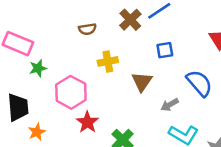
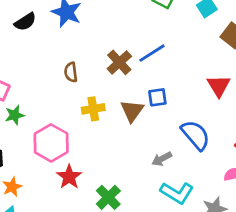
brown semicircle: (87, 29) -> (71, 72), turned 90
brown triangle: (142, 82) -> (132, 111), moved

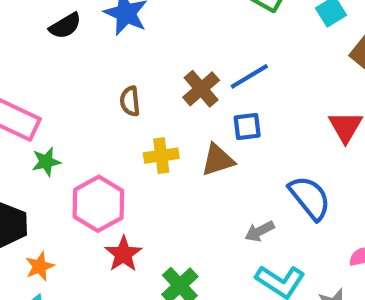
blue square: (157, 97) -> (247, 127), moved
brown triangle: (132, 111) -> (218, 160), turned 35

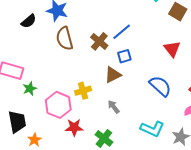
brown semicircle: (130, 101) -> (65, 39), moved, size x1.6
yellow cross: (161, 156) -> (83, 91), moved
gray arrow: (259, 231) -> (114, 107), moved, turned 88
red star: (123, 254) -> (74, 127), turned -30

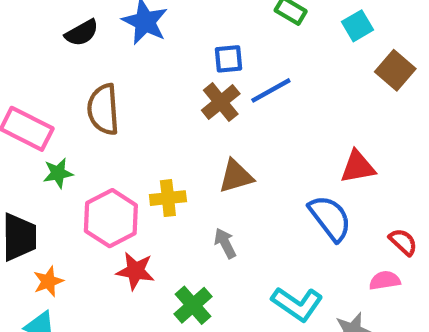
brown semicircle: (65, 39) -> (103, 109), moved
red triangle: (172, 49) -> (358, 167), moved, turned 48
blue square: (124, 56) -> (228, 59), moved

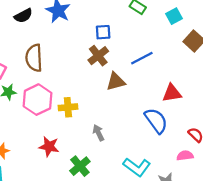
blue line: (271, 90) -> (142, 58), moved
brown triangle: (236, 176) -> (116, 82), moved
pink hexagon: (111, 218) -> (38, 100), moved

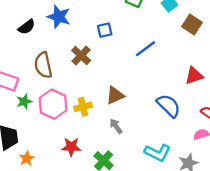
brown cross: (98, 56) -> (81, 55), moved
brown triangle: (116, 82) -> (115, 95), moved
red triangle: (172, 93) -> (194, 76), moved

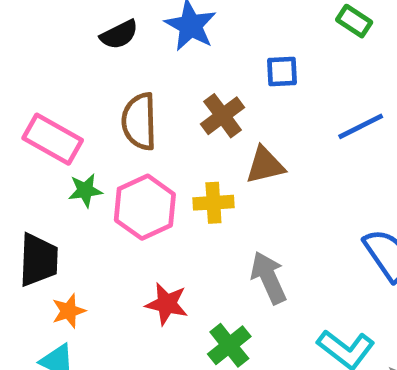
brown triangle: (115, 95) -> (265, 165), moved
yellow cross: (83, 107) -> (213, 203), moved
gray arrow: (116, 126) -> (269, 278), size x1.5

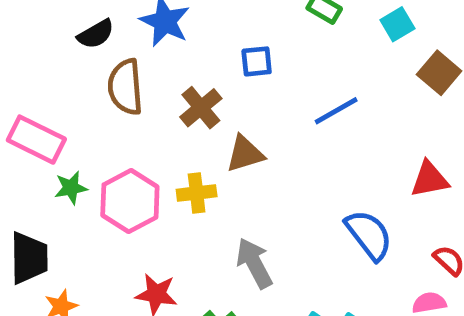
brown semicircle: (139, 121) -> (125, 87), moved

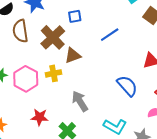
brown cross: (201, 108) -> (53, 37), size x1.4

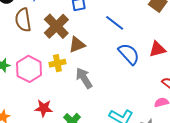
blue line: (110, 35) -> (115, 23), turned 72
blue semicircle: (127, 86) -> (129, 54), moved
gray arrow: (80, 101) -> (84, 78), moved

